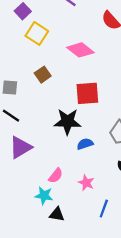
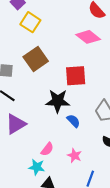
pink diamond: (80, 50) -> (88, 37), moved
brown square: (43, 75) -> (36, 59), size x1.6
blue semicircle: (85, 144) -> (73, 121), turned 64

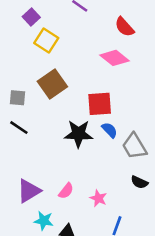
blue semicircle: (73, 121) -> (110, 130), moved
purple triangle: (16, 124) -> (29, 191), moved
cyan star: (37, 167) -> (44, 221), moved

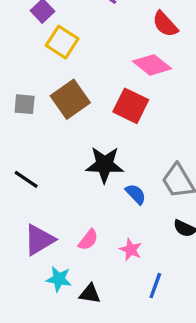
gray square: (18, 98) -> (25, 104), moved
red square: (100, 104) -> (131, 106), moved, turned 30
black line: (19, 128) -> (26, 179), moved
blue semicircle: (110, 130) -> (136, 194), moved

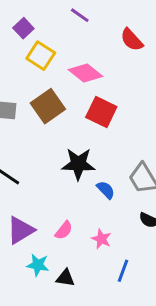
pink diamond: (152, 65) -> (85, 73), moved

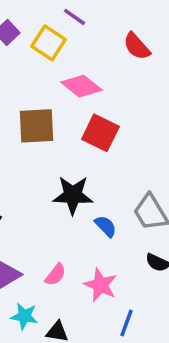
yellow square: (41, 56) -> (49, 43), moved
brown square: (48, 106) -> (36, 126), turned 32
pink star: (101, 239) -> (100, 285), size x1.4

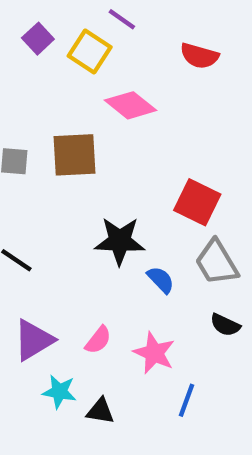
red semicircle: (137, 46) -> (199, 56), turned -32
red square: (100, 133) -> (197, 202), moved

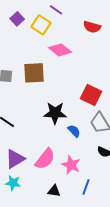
pink semicircle: (98, 340) -> (45, 159), size x1.6
cyan star: (59, 392) -> (13, 183), moved
black triangle: (100, 411) -> (54, 191), moved

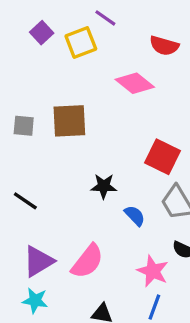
yellow square: (41, 25) -> (81, 42), turned 36
pink diamond: (60, 50) -> (135, 83), moved
black star: (55, 113) -> (104, 186), size x0.7
pink star: (71, 165) -> (153, 271), moved

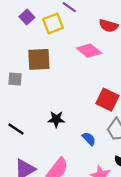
brown square: (69, 121) -> (39, 59), moved
black star: (104, 186) -> (56, 119), moved

